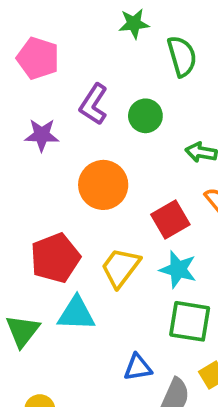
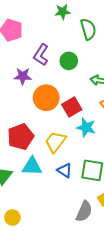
purple star: (42, 135) -> (23, 76), moved
red square: (170, 220) -> (72, 107), moved
cyan star: (178, 269) -> (86, 127), moved
blue triangle: (138, 367) -> (65, 170), moved, turned 42

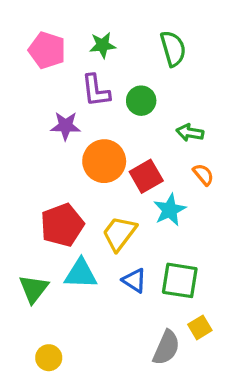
green star: (63, 12) -> (102, 45), moved
purple L-shape: (41, 55) -> (96, 91), turned -40
cyan star: (86, 127) -> (170, 210), turned 30

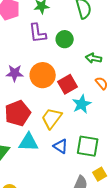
purple star: (66, 126) -> (15, 73), moved

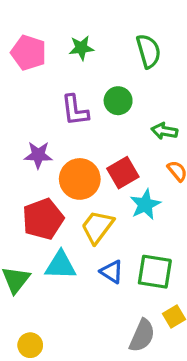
purple L-shape: (38, 33) -> (75, 110), moved
orange circle: (43, 75) -> (80, 179), moved

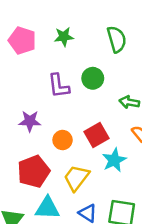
orange circle: (80, 179) -> (63, 140), size x0.6

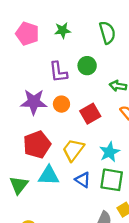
purple star: (30, 121) -> (34, 102), size x1.4
orange circle: (63, 140) -> (61, 104), moved
cyan star: (114, 160) -> (109, 152), moved

